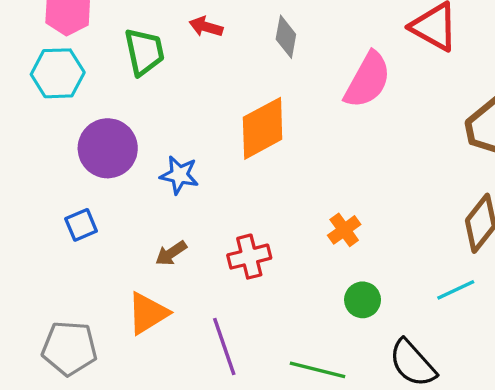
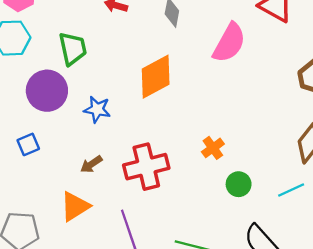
green trapezoid: (144, 52) -> (73, 49), moved
red cross: (249, 257) -> (146, 167), size x1.5
green circle: (363, 300) -> (239, 184), moved

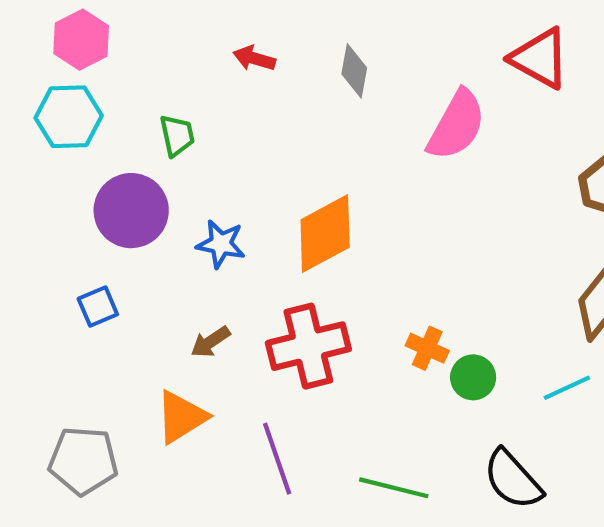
green trapezoid: (73, 49) -> (177, 136), size x0.7
orange diamond: (156, 77) -> (325, 233), moved
orange cross: (213, 148) -> (427, 348), moved, turned -30

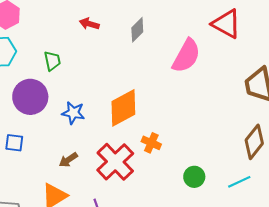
gray diamond: (354, 71) -> (137, 30), turned 35
blue square: (98, 306) -> (14, 143), turned 30
red cross: (308, 346) -> (115, 162), turned -30
orange cross: (427, 348) -> (151, 143), moved

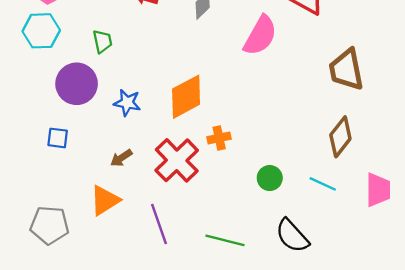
orange cross: (151, 143) -> (219, 138), turned -36
cyan line: (239, 182) -> (323, 184), turned 50

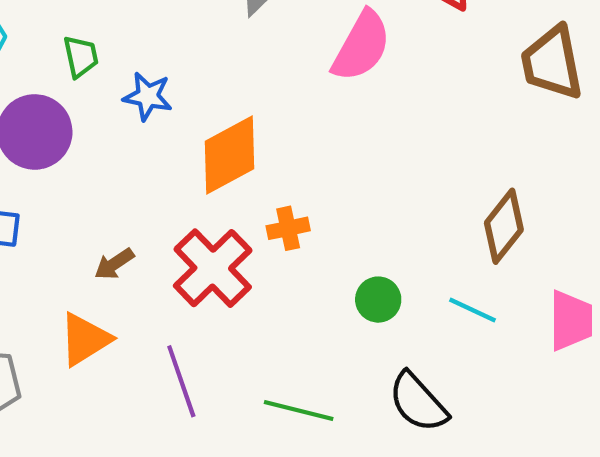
brown trapezoid: (346, 70) -> (552, 63), moved
blue star: (127, 103) -> (148, 96), moved

